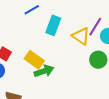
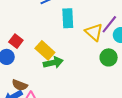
cyan rectangle: (53, 25) -> (68, 18), turned -30

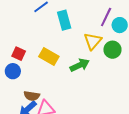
yellow triangle: (94, 32) -> (93, 41), moved, turned 42
green arrow: (53, 63) -> (80, 65), moved

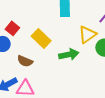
brown semicircle: (32, 96) -> (25, 61), moved

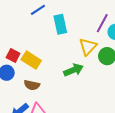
yellow rectangle: (41, 39) -> (31, 60), moved

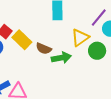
brown semicircle: (32, 85) -> (44, 49), moved

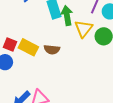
green arrow: (61, 58) -> (67, 16), moved, turned -72

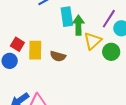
yellow rectangle: (28, 47) -> (35, 50), turned 54

